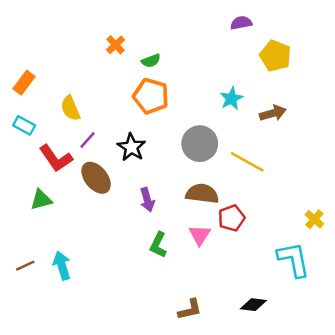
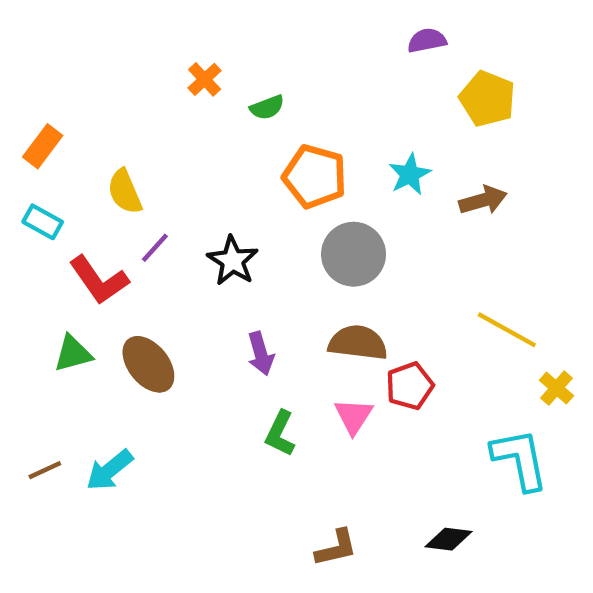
orange pentagon: (151, 96) -> (315, 176), moved
yellow line: (247, 162) -> (507, 330), moved
brown ellipse: (96, 178) -> (148, 364), moved
cyan arrow: (62, 266) -> (110, 470), turned -112

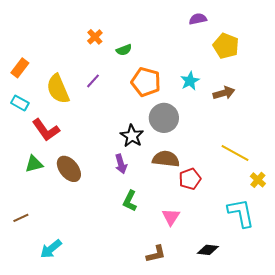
yellow semicircle: (125, 192) -> (58, 89), size x1.4
purple line: (155, 248) -> (93, 81), moved
black star: (233, 261) -> (132, 136), moved
pink triangle: (354, 416) -> (171, 217), moved
cyan arrow: (110, 470) -> (51, 249), moved

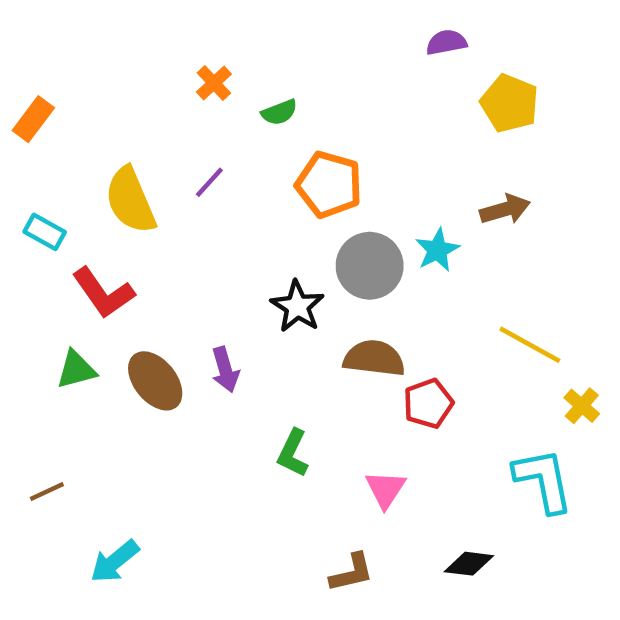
orange rectangle: (20, 68) -> (33, 119), moved
cyan star: (190, 81) -> (437, 250), moved
purple arrow: (121, 164) -> (225, 370), moved

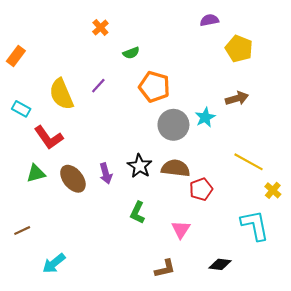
orange cross: (214, 83) -> (100, 27), moved
black star: (297, 306) -> (140, 166), moved

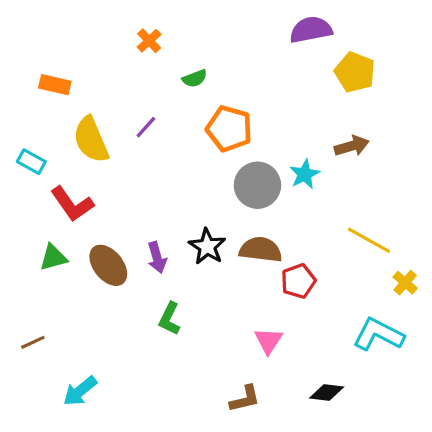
purple semicircle: (209, 20) -> (311, 30), size x1.5
orange rectangle: (16, 56) -> (55, 85), moved, turned 66
green L-shape: (137, 213) -> (170, 319), moved
cyan L-shape: (255, 225) -> (378, 334), turned -52

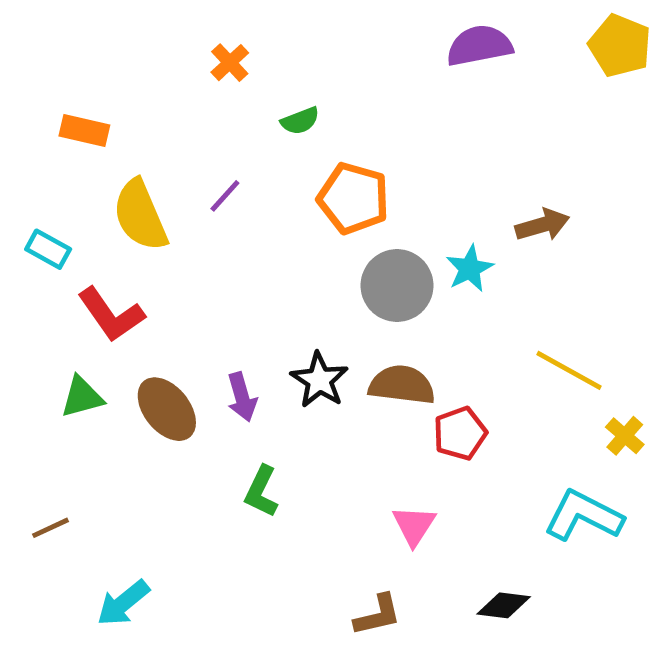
yellow pentagon: (355, 72) -> (620, 46), moved

